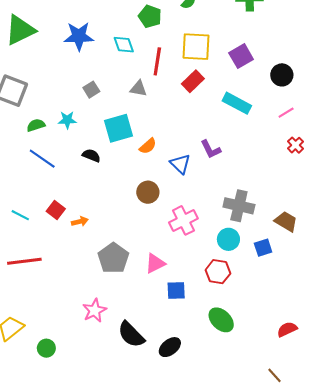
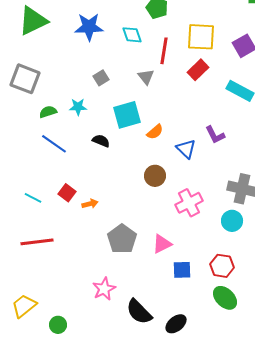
gray triangle: (138, 89) -> (146, 77), turned 42
red hexagon: (218, 272) -> (222, 266), moved

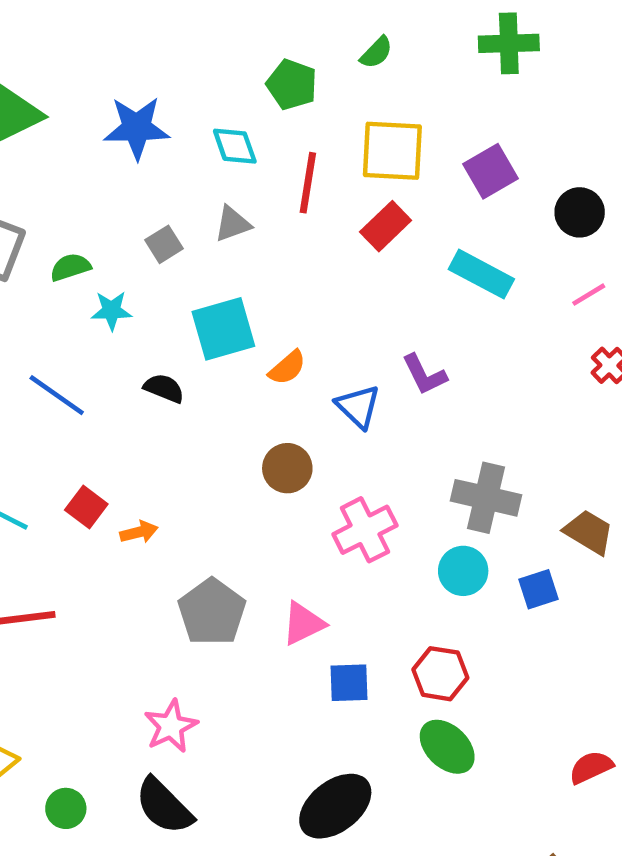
gray triangle: (146, 77) -> (233, 224), moved, turned 48
green semicircle: (48, 112) -> (70, 267), moved
black semicircle: (139, 312) -> (164, 806), moved
black ellipse: (176, 324) -> (335, 806), size x1.5

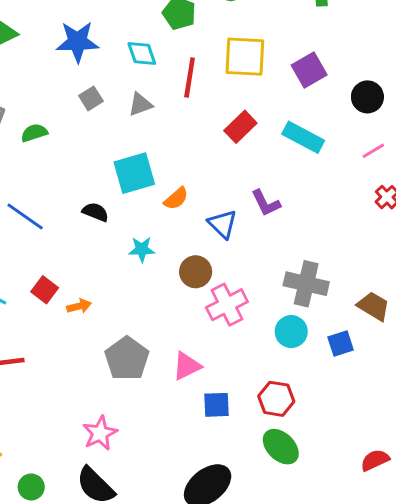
red rectangle: (386, 226) -> (240, 127), moved
gray square: (164, 244) -> (91, 98), moved
cyan star: (111, 311) -> (142, 249), moved
brown circle: (287, 468) -> (196, 272), moved

